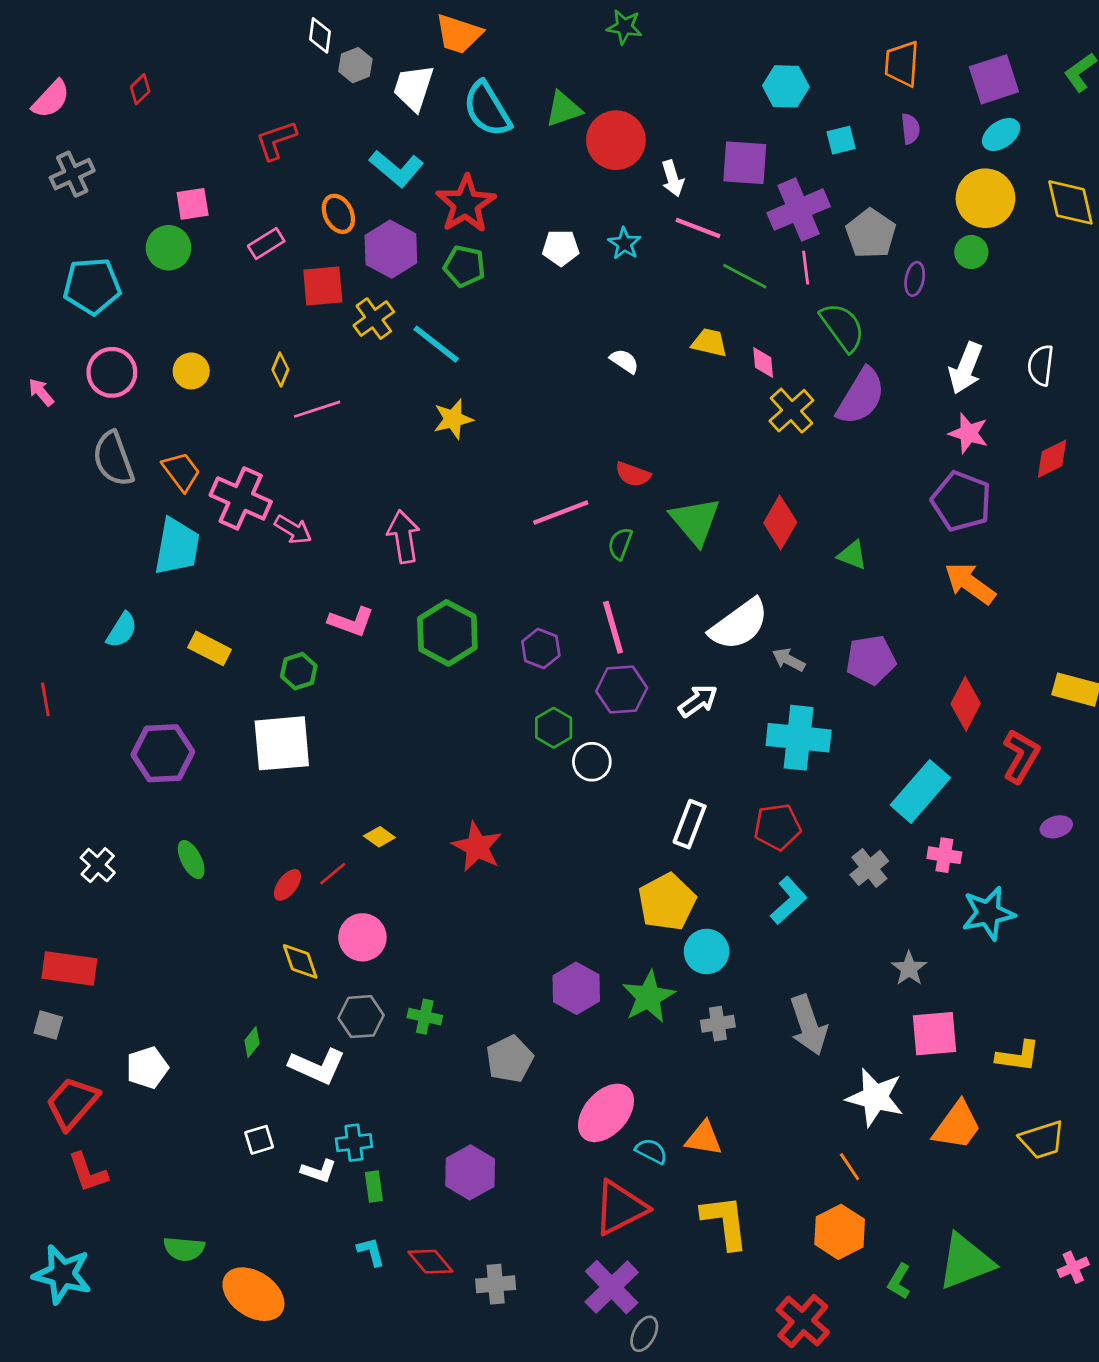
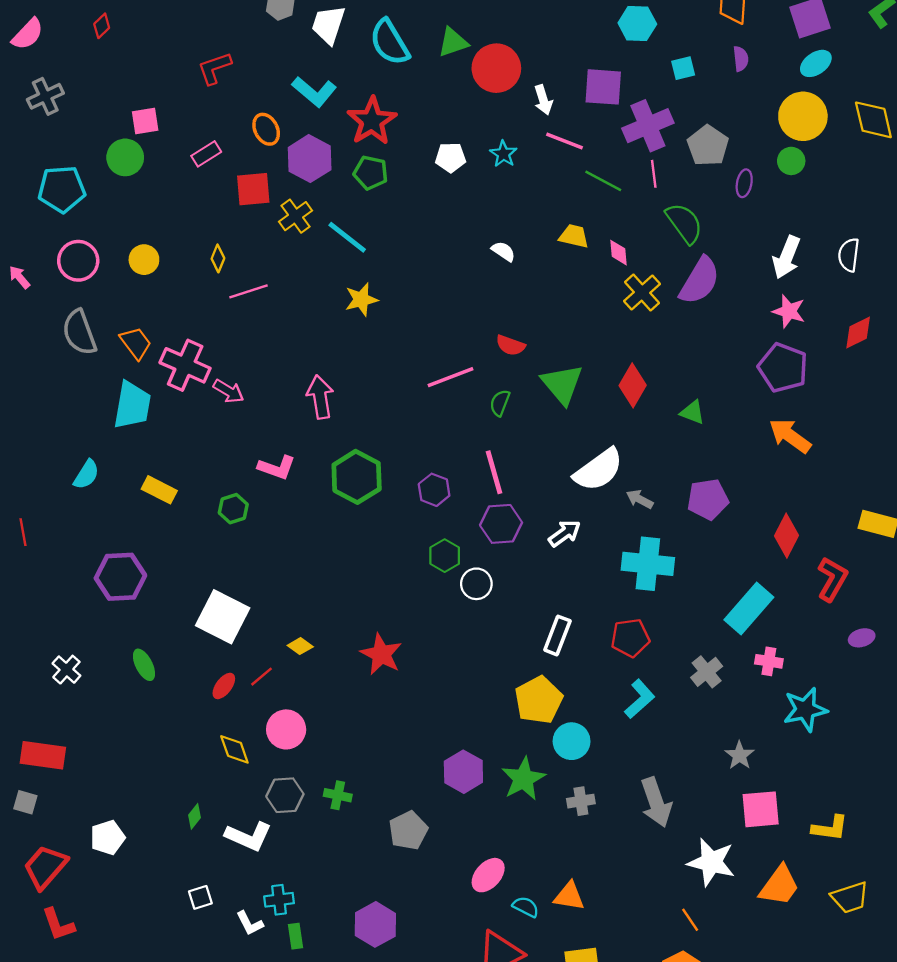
white square: (282, 743) -> (223, 617), moved, turned 32
pink ellipse: (606, 1113) -> (488, 875), size x0.7
white L-shape: (319, 1171) -> (250, 923), turned 44

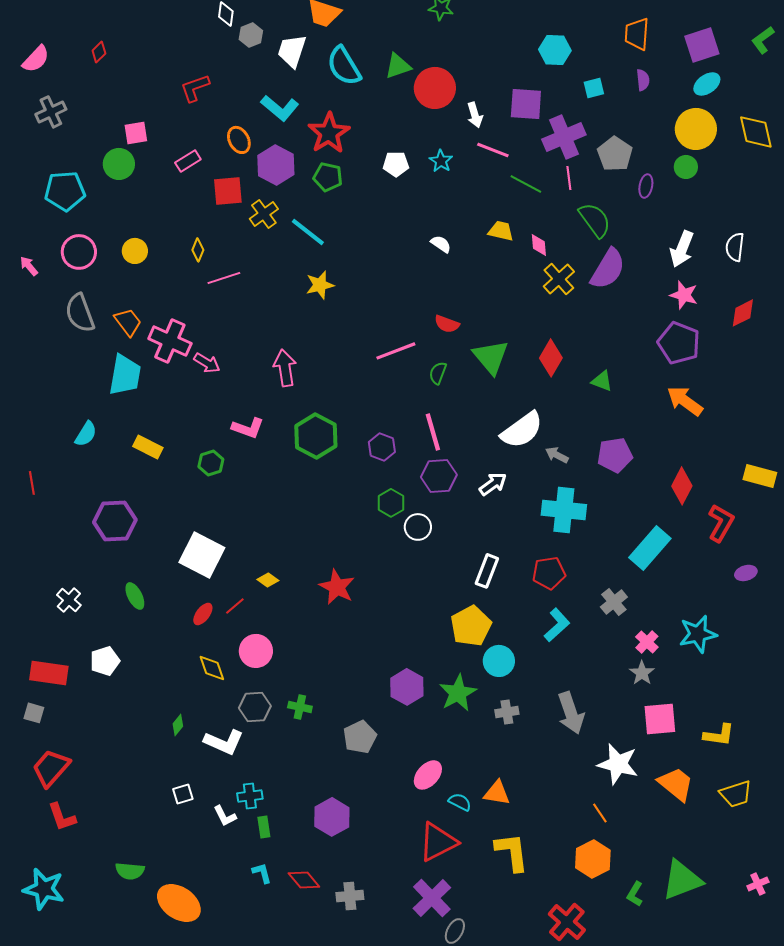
pink cross: (769, 661) -> (647, 642), moved, turned 35
white pentagon: (108, 838) -> (105, 661), moved
orange trapezoid: (779, 886) -> (676, 784), turned -87

